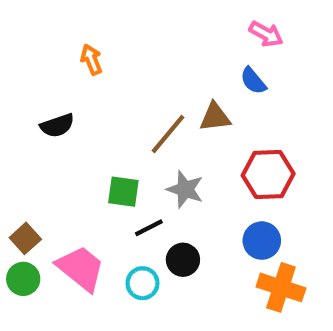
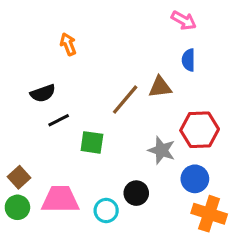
pink arrow: (266, 34) -> (184, 20), moved
blue semicircle: (253, 81) -> (189, 60), turned 40
gray star: (185, 189) -> (162, 150), moved
black line: (149, 228) -> (59, 120), moved
pink trapezoid: (81, 268) -> (60, 199), turned -39

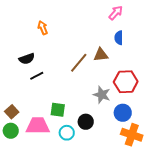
pink arrow: (184, 20) -> (116, 13), turned -77
green square: (92, 142) -> (58, 110), moved

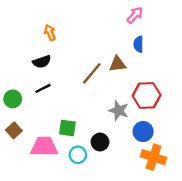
black semicircle: (27, 59) -> (42, 62), moved
green circle: (11, 131) -> (13, 99), moved

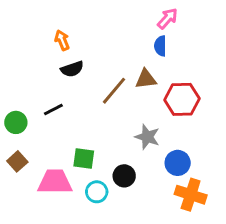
blue semicircle: (138, 44) -> (160, 46), moved
black semicircle: (42, 62) -> (72, 69), moved
red hexagon: (147, 95) -> (182, 99), moved

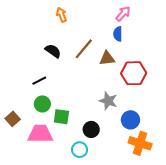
orange arrow: (62, 40) -> (61, 15), moved
black semicircle: (72, 69) -> (53, 51), turned -126
brown line: (114, 91) -> (84, 49), moved
green circle: (16, 122) -> (42, 104), moved
cyan circle: (97, 192) -> (80, 150), moved

